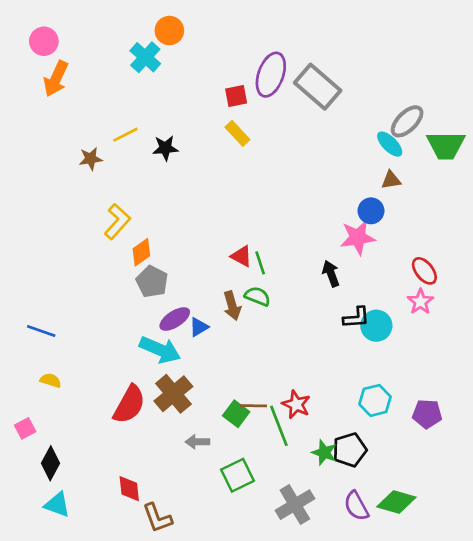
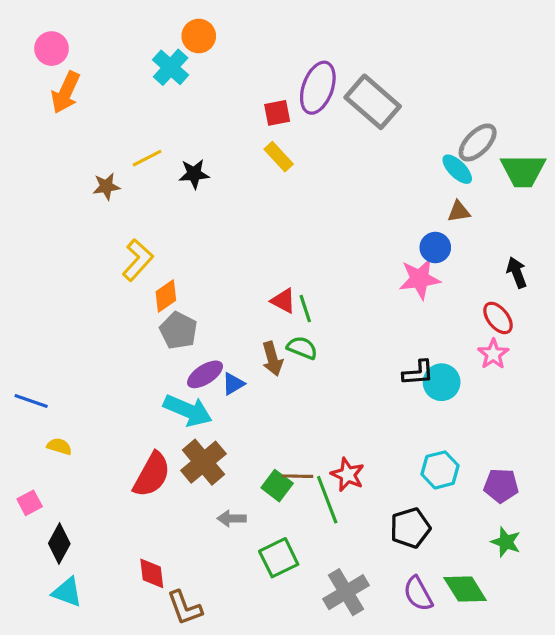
black arrow: (331, 274) -> (517, 273), moved
blue line: (41, 331) -> (31, 401), moved
green star: (324, 453) -> (506, 542), moved
green diamond: (396, 502) -> (465, 589), turned 42

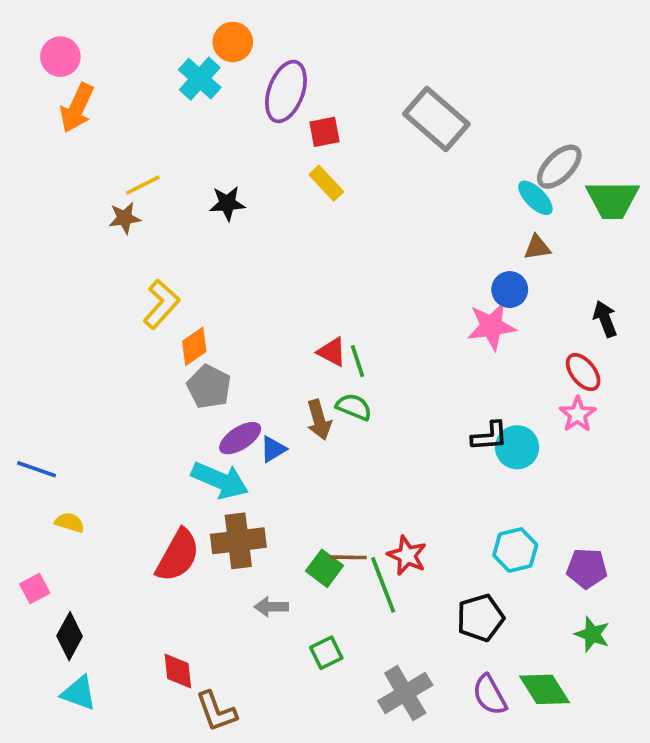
purple ellipse: (318, 88) -> (286, 91), moved
yellow line: (147, 158) -> (143, 185), moved
brown cross: (203, 462) -> (238, 541), turned 33
green square: (279, 558) -> (326, 653), size x0.7

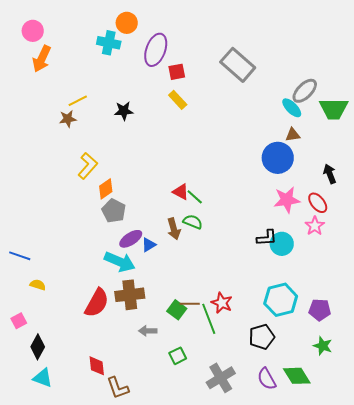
cyan cross: (200, 79) -> (109, 43), turned -30
blue circle: (510, 290) -> (278, 158), size x1.6
pink star: (491, 326) -> (287, 200), moved
green line: (358, 361) -> (195, 197), turned -30
cyan hexagon: (515, 550) -> (281, 300), size x1.4

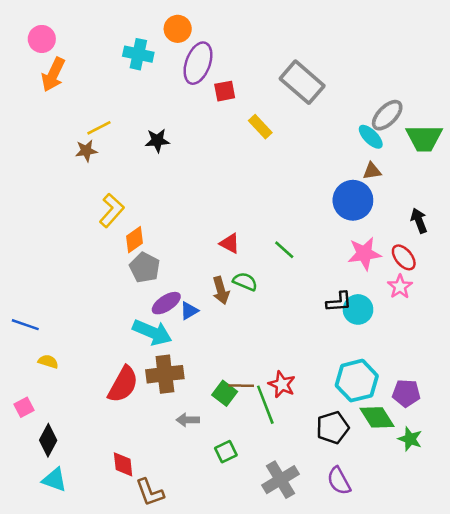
orange circle: (127, 23) -> (178, 29), moved
yellow rectangle: (178, 100) -> (260, 127), moved
green line: (195, 197) -> (284, 250), moved
green diamond: (297, 376) -> (377, 417), moved

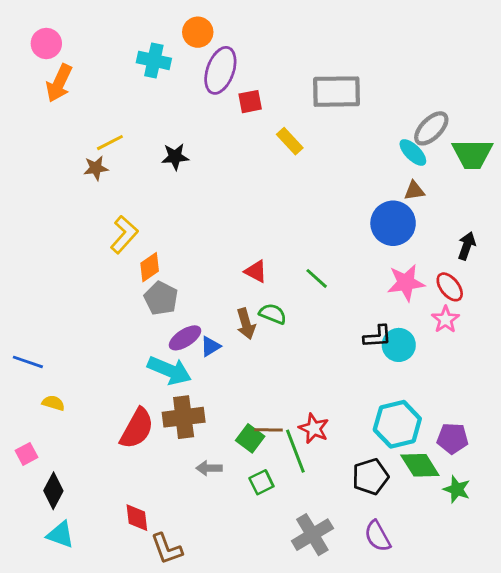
gray rectangle: (302, 82) -> (336, 92), turned -42
black arrow: (419, 221) -> (467, 246), turned 40
green square: (226, 452) -> (261, 482), moved

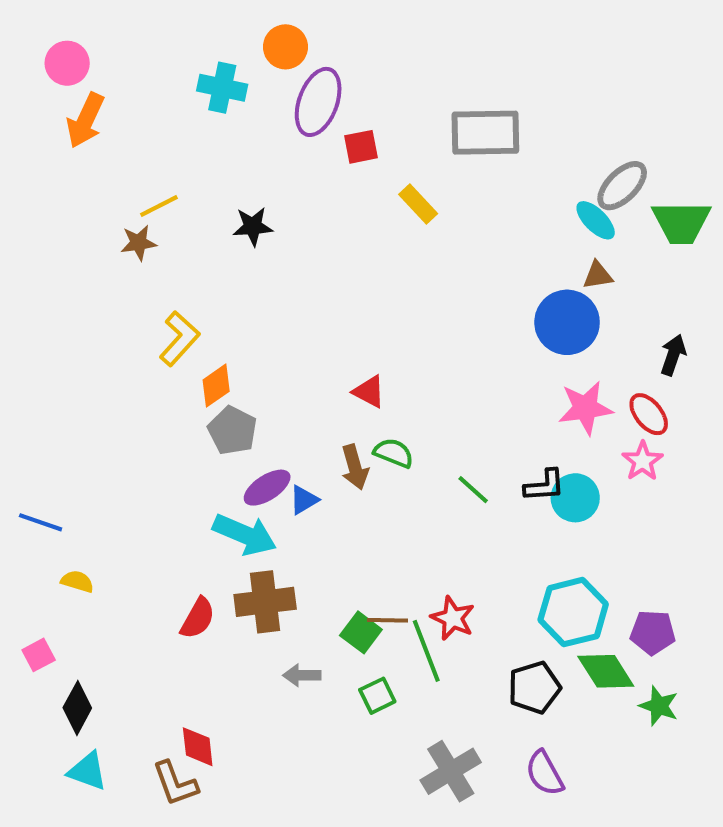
green line: (317, 278) -> (473, 490), moved
red semicircle: (137, 428) -> (198, 618), size x0.7
brown L-shape: (167, 549) -> (175, 783), moved

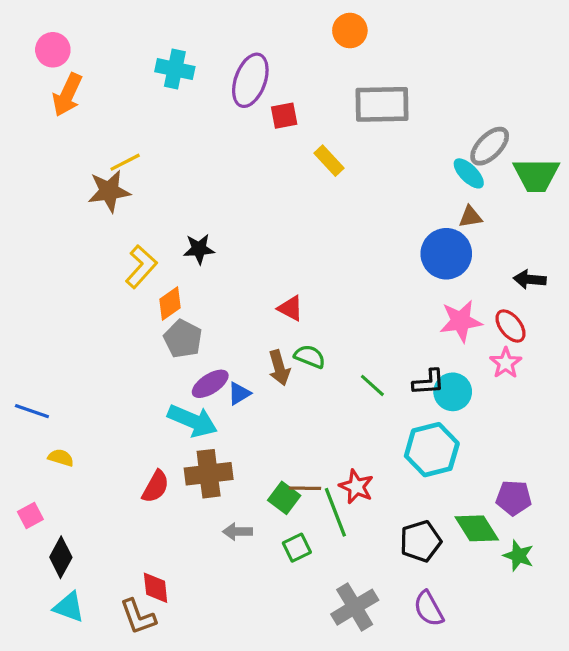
orange circle: (285, 47) -> (350, 31), moved
black star: (253, 226) -> (199, 249), moved
brown star: (139, 243) -> (109, 191), size x1.5
black arrow: (673, 355) -> (530, 279), turned -104
cyan hexagon: (573, 612) -> (432, 450), moved

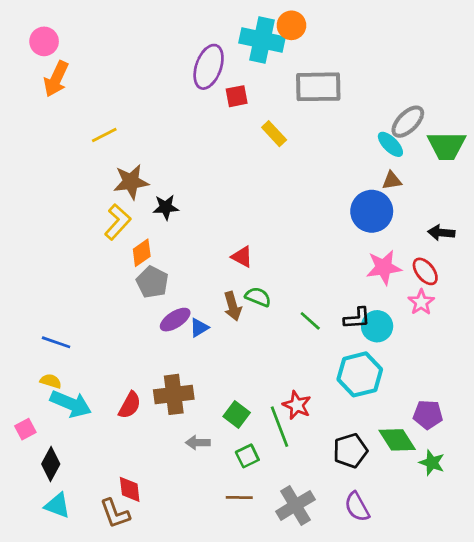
cyan cross: (175, 69) -> (262, 40), moved, size x1.4
brown star: (109, 191) -> (131, 182), moved
blue line: (32, 411) -> (56, 342), moved
cyan arrow: (193, 421) -> (71, 404), moved
brown line: (305, 488) -> (239, 497), moved

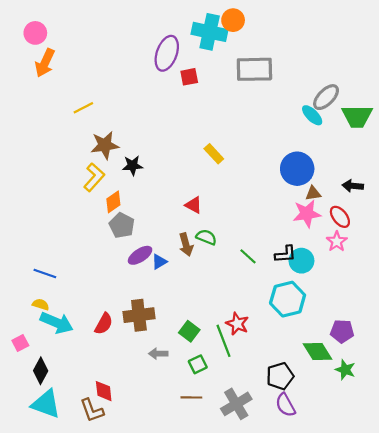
yellow rectangle: (274, 134) -> (214, 154), moved
brown triangle: (392, 180) -> (313, 193), moved
black pentagon: (350, 451) -> (280, 376), moved
cyan triangle: (57, 505) -> (46, 404), size x1.4

